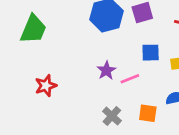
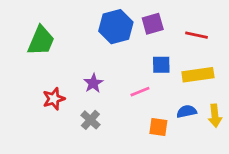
purple star: (106, 70) -> (93, 83), moved
gray cross: (112, 116) -> (90, 120), moved

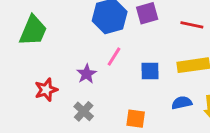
blue square: (161, 65) -> (150, 71), moved
pink line: (140, 92) -> (114, 57), moved, turned -36
orange square: (158, 127) -> (136, 119), moved

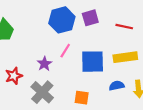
blue square: (150, 71) -> (93, 62), size x1.6
gray cross: (84, 111) -> (42, 92), size x1.5

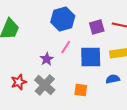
purple square: (90, 18) -> (97, 27), moved
red star: (14, 76) -> (19, 82), moved

